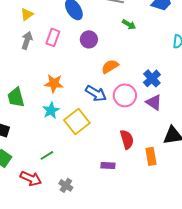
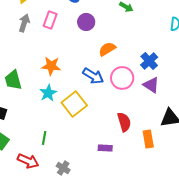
green line: (47, 155) -> (44, 138), turned -48

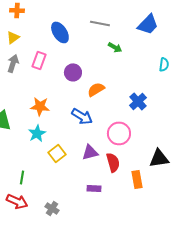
purple circle: (86, 22) -> (73, 72), moved
pink circle: (122, 78) -> (119, 133), moved
purple triangle: (151, 85) -> (90, 152), moved, turned -48
yellow square: (74, 104) -> (57, 153), moved, size x0.7
green line: (44, 138) -> (22, 177), moved

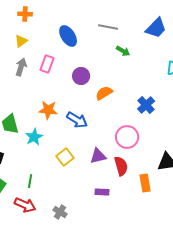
blue arrow: (82, 116) -> (77, 120), moved
cyan star: (37, 133) -> (34, 137), moved

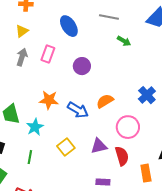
orange semicircle: (104, 93) -> (105, 101), moved
green line: (30, 181) -> (30, 157), moved

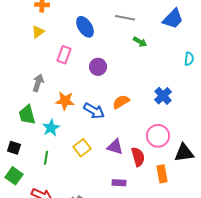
gray arrow: (22, 57) -> (38, 83), moved
pink circle: (128, 127) -> (158, 136), moved
purple triangle: (99, 146) -> (115, 147), turned 30

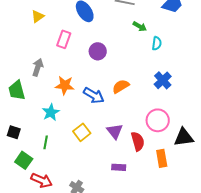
cyan semicircle: (189, 59) -> (157, 43), moved
green trapezoid: (27, 115) -> (17, 90), moved
purple triangle: (115, 147) -> (115, 131), turned 36
green square: (14, 176) -> (24, 160), moved

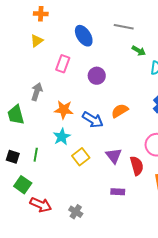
cyan star: (51, 112) -> (62, 137), moved
green line: (46, 142) -> (36, 155), moved

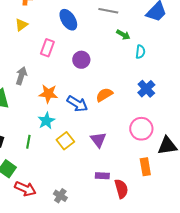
green line: (36, 155) -> (28, 142), moved
red semicircle: (137, 166) -> (121, 189), moved

